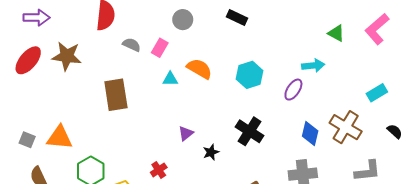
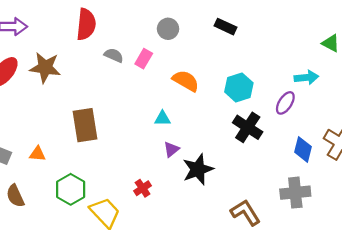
cyan triangle: (170, 79) -> (162, 118), moved
brown rectangle: (116, 95) -> (85, 125), moved
black cross: (250, 131) -> (248, 127), moved
orange triangle: (60, 138) -> (37, 154), size x0.6
black star: (211, 152) -> (198, 169), size x1.8

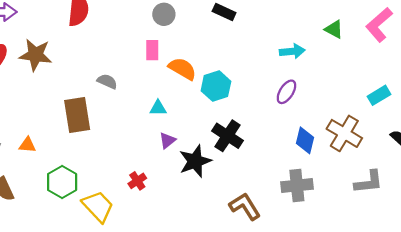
gray semicircle: (114, 55) -> (107, 81), moved
pink rectangle: (144, 59) -> (152, 50), moved, turned -30
cyan arrow: (306, 77) -> (292, 51), moved
cyan hexagon: (239, 87) -> (216, 86), moved
black cross: (248, 127) -> (227, 136), moved

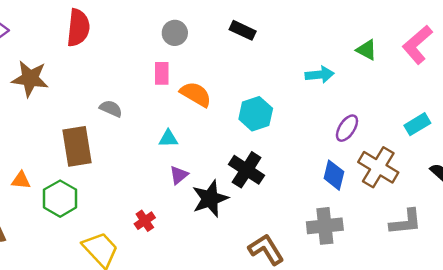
cyan hexagon: (216, 86) -> (256, 114), moved
purple ellipse: (286, 92) -> (347, 128), moved
green hexagon: (62, 182) -> (60, 199), moved

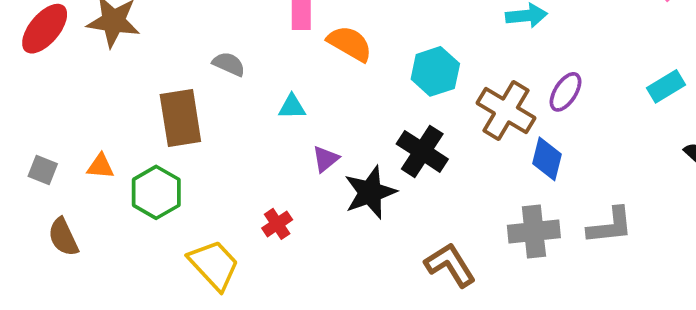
cyan triangle: (168, 139) -> (292, 107), moved
brown cross: (378, 167) -> (506, 111), moved
gray L-shape: (406, 222) -> (610, 226), moved

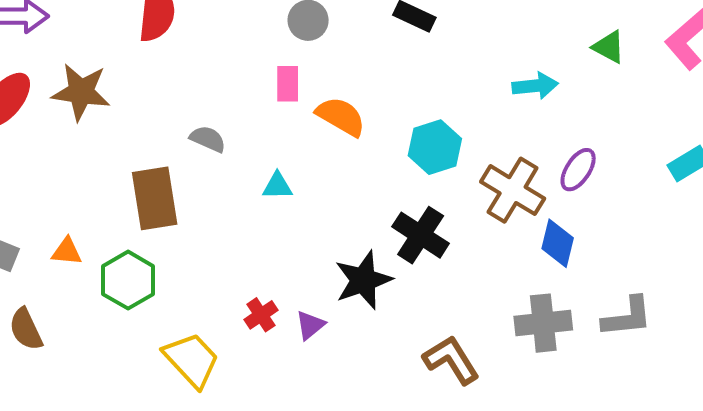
purple triangle: (326, 159) -> (310, 325), moved

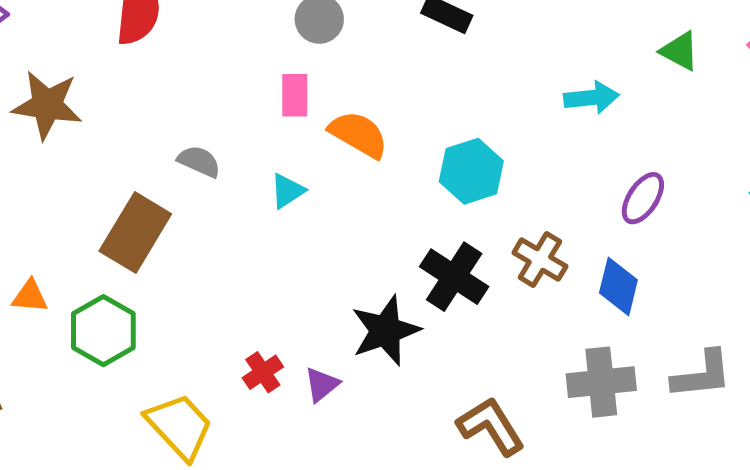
cyan triangle: (277, 186) -> (287, 191), moved, turned -32
brown cross: (513, 190) -> (540, 259), moved, size x0.7
brown rectangle: (155, 198) -> (135, 233), turned 40

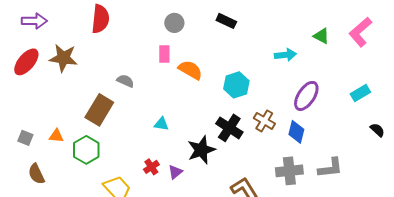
cyan triangle: (287, 191) -> (161, 124), moved, turned 42
purple ellipse: (643, 198) -> (306, 96), size x1.4

